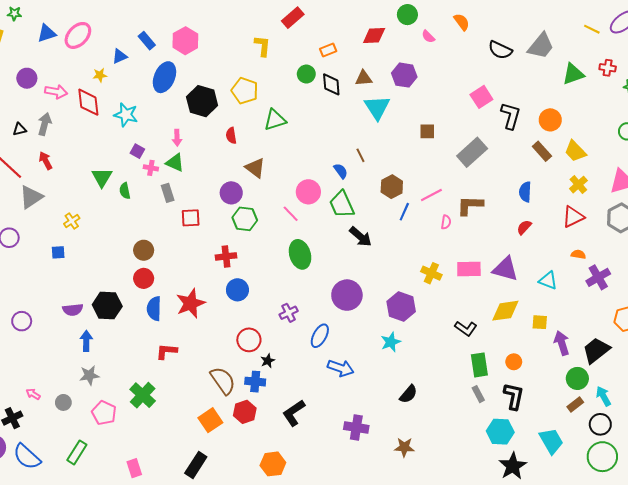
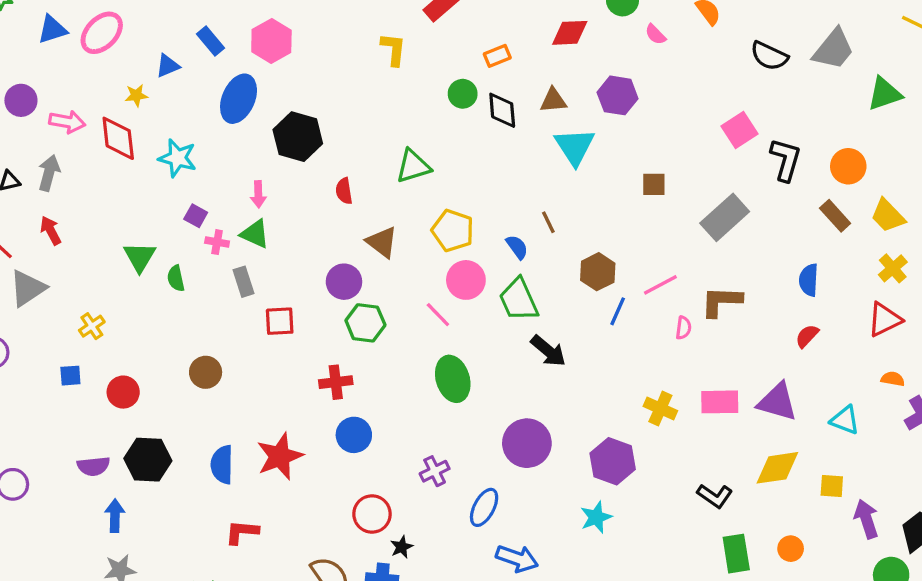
yellow pentagon: (245, 91) -> (453, 231), moved
red circle: (144, 278) -> (123, 392), moved

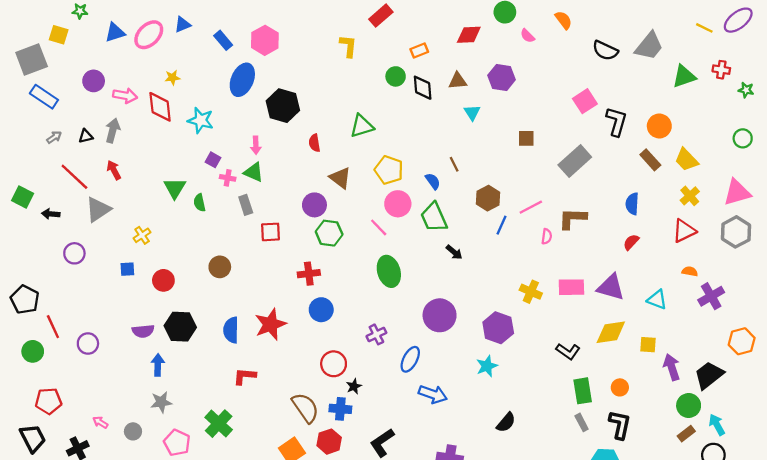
blue triangle: (168, 66) -> (183, 25), moved
cyan triangle: (575, 146) -> (472, 112), size x0.6
black arrow: (548, 351) -> (454, 252), size x0.7

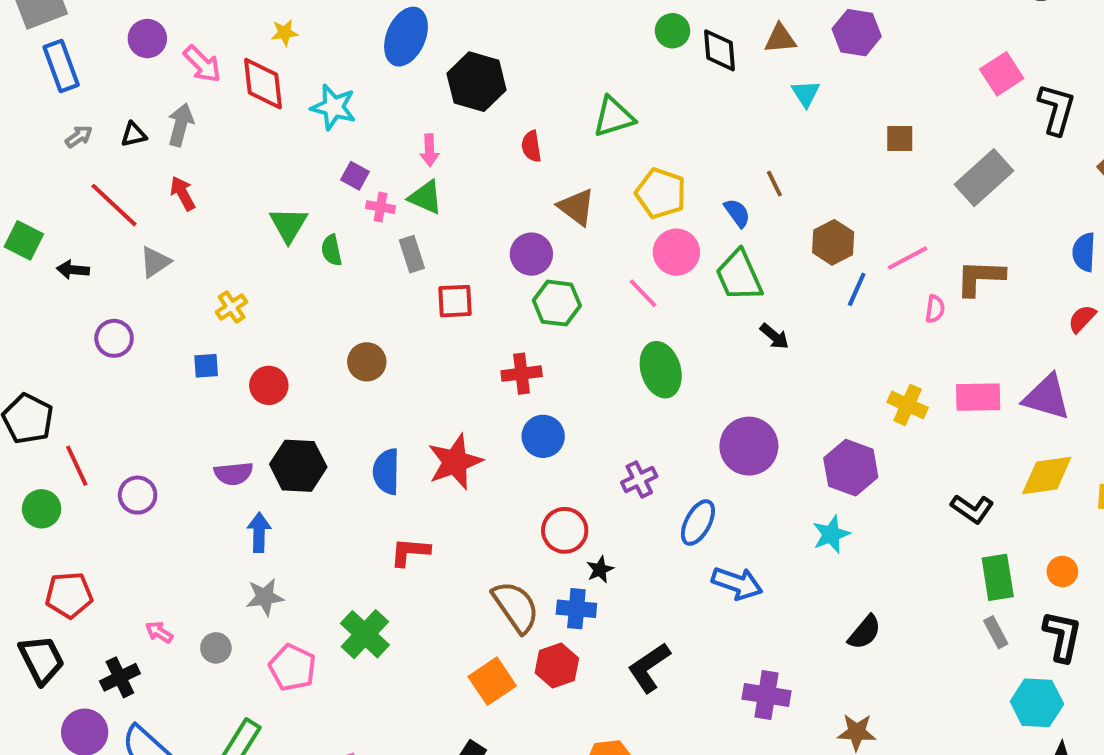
pink arrow: (125, 96) -> (202, 64), turned 35
blue rectangle: (44, 97) -> (61, 66), turned 36
gray triangle: (98, 209) -> (155, 262), size x0.7

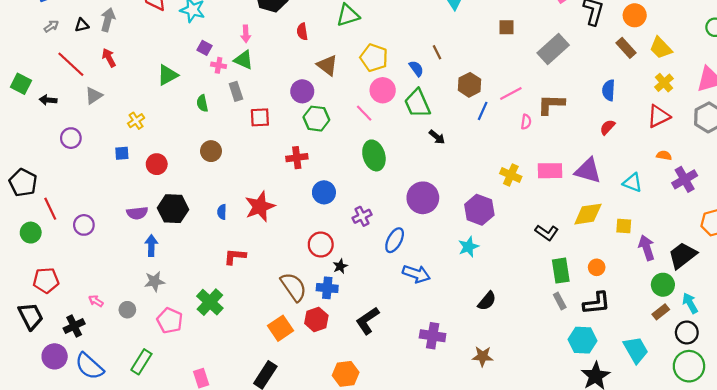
green triangle: (288, 225) -> (168, 75), turned 30
green semicircle: (332, 250) -> (202, 103), moved
blue circle: (543, 436) -> (324, 192), moved
blue semicircle: (386, 472) -> (222, 212), size x0.6
black L-shape: (1062, 636) -> (597, 303), turned 72

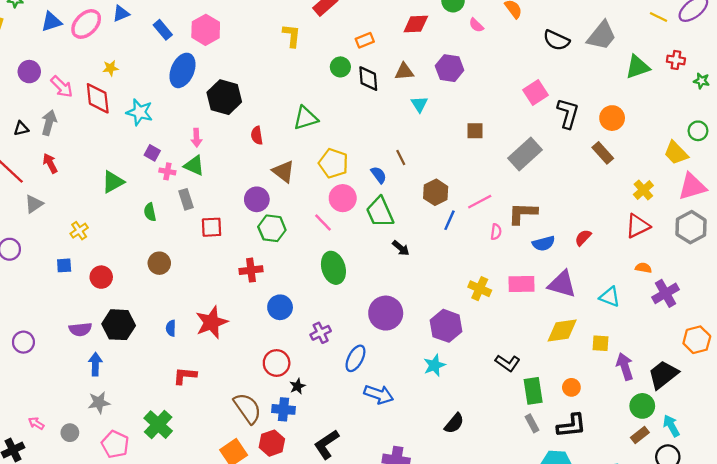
yellow trapezoid: (661, 48) -> (676, 153), moved
blue semicircle: (609, 90) -> (544, 243), moved, turned -108
black L-shape: (547, 233) -> (508, 363), moved

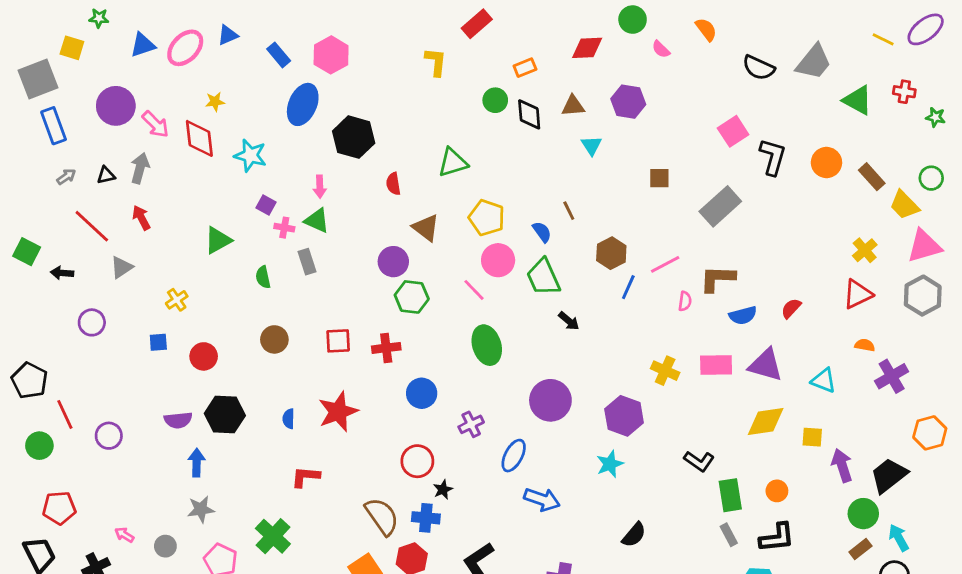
green triangle: (638, 67) -> (858, 100), turned 48
purple circle: (29, 72) -> (116, 106), size x1.4
brown rectangle: (603, 153) -> (872, 177), moved
red square: (212, 227) -> (338, 341), moved

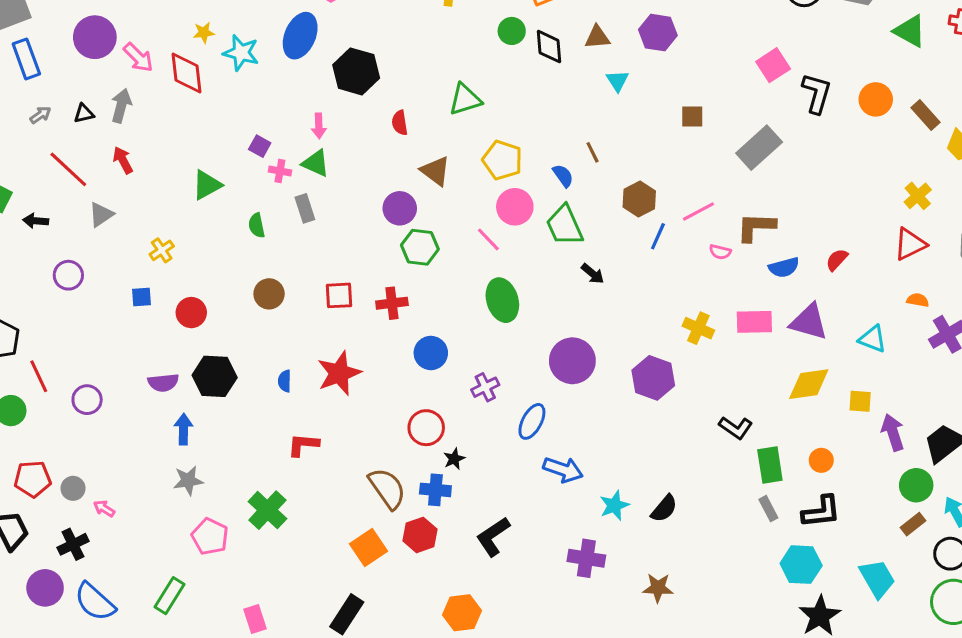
cyan star: (250, 155) -> (241, 53), moved
pink semicircle: (685, 301) -> (720, 252), turned 96
cyan star: (610, 464) -> (614, 505), moved
gray circle: (165, 546) -> (73, 488), moved

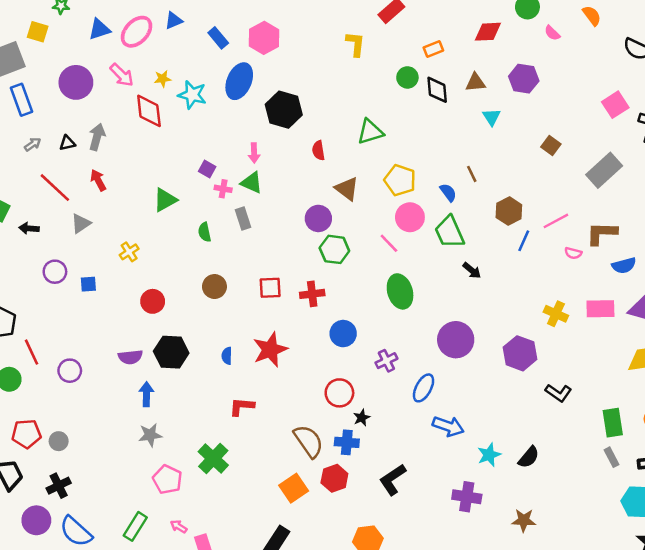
pink arrow: (138, 57) -> (122, 75), moved
brown square: (692, 117) -> (551, 145), turned 36
blue square: (141, 297) -> (88, 284), moved
black L-shape: (736, 428) -> (558, 393), moved
pink arrow: (104, 509) -> (179, 526), moved

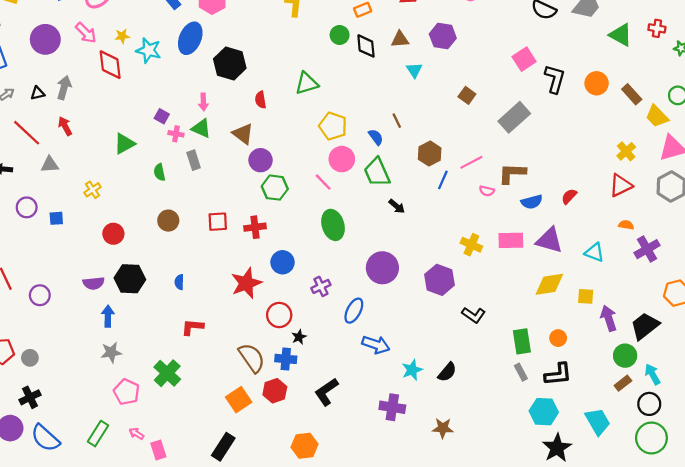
brown triangle: (347, 189) -> (243, 134), moved
gray triangle: (81, 223) -> (50, 165), turned 30
red star: (270, 350) -> (246, 283), moved

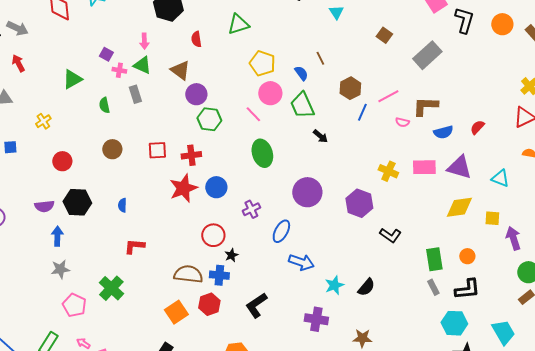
gray arrow: (64, 88) -> (17, 28), turned 100
red star: (246, 283) -> (183, 188), moved
brown semicircle: (252, 358) -> (188, 274), turned -48

